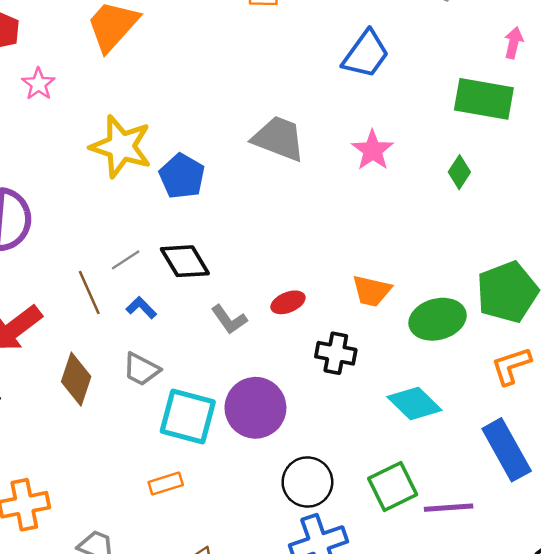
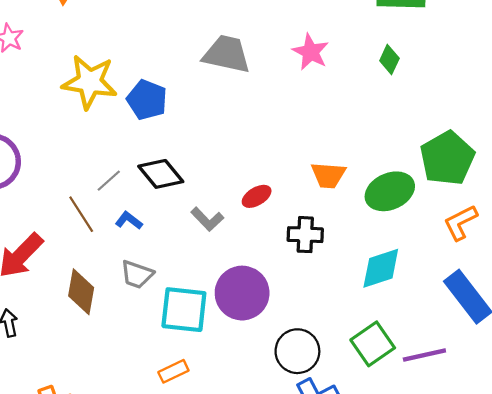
cyan diamond: (414, 403) -> (381, 268), turned -54

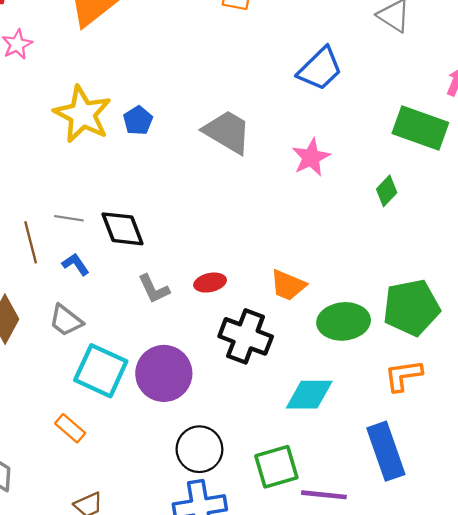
blue pentagon: (147, 100) -> (138, 120), moved, size x0.7
gray line: (109, 181) -> (69, 218), turned 32
black cross: (305, 235) -> (246, 336), size x1.4
orange rectangle: (173, 371) -> (70, 428), turned 48

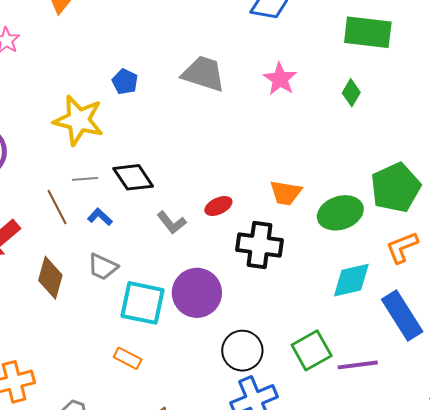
yellow star: (82, 114) -> (79, 120), moved
cyan diamond: (309, 395) -> (351, 280), moved

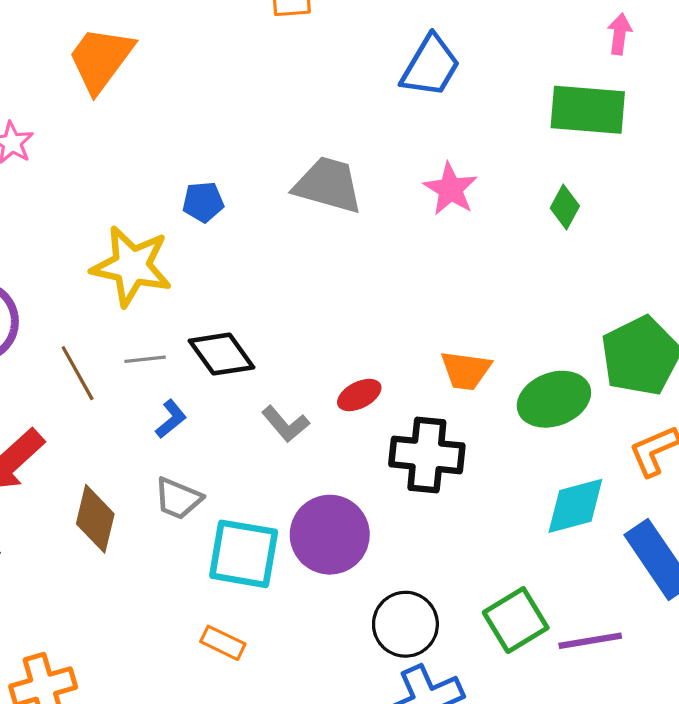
blue pentagon: (125, 82) -> (203, 202), turned -30
brown line: (57, 207) -> (78, 373), moved
blue L-shape: (100, 217) -> (171, 419), turned 100

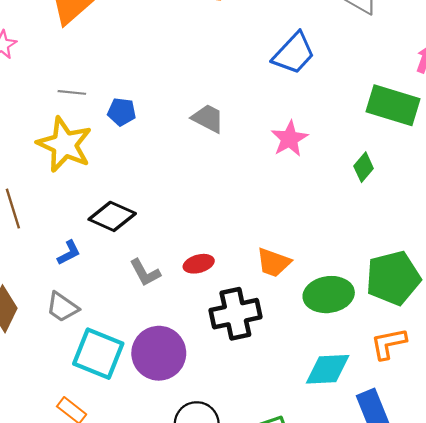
gray trapezoid: (328, 185) -> (208, 118), size x0.7
black diamond: (222, 354) -> (112, 216), turned -42
gray line: (145, 359) -> (72, 92), moved
black cross: (427, 455) -> (235, 314), turned -30

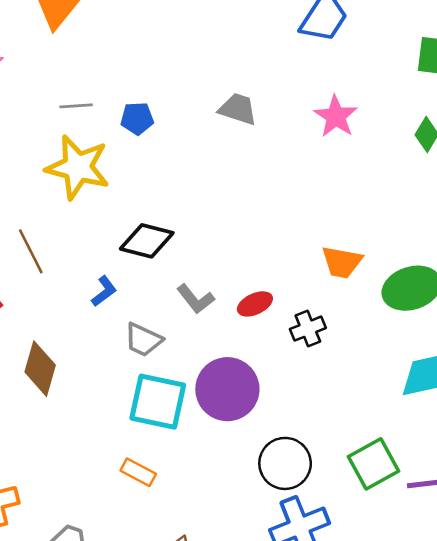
red ellipse: (199, 264) -> (255, 304), moved
gray trapezoid: (62, 307) -> (143, 340), moved
black cross: (235, 314) -> (308, 329), size x0.6

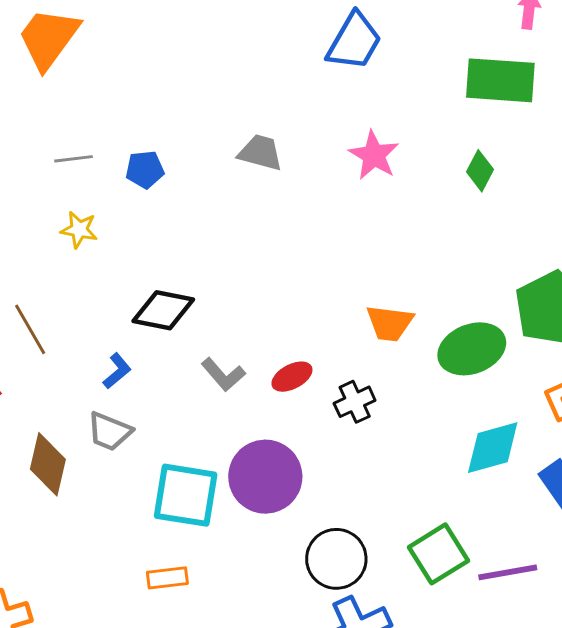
yellow star: (78, 167) -> (79, 230), size x0.5
gray trapezoid: (143, 340) -> (109, 431), moved
orange rectangle: (138, 472) -> (167, 578), turned -32

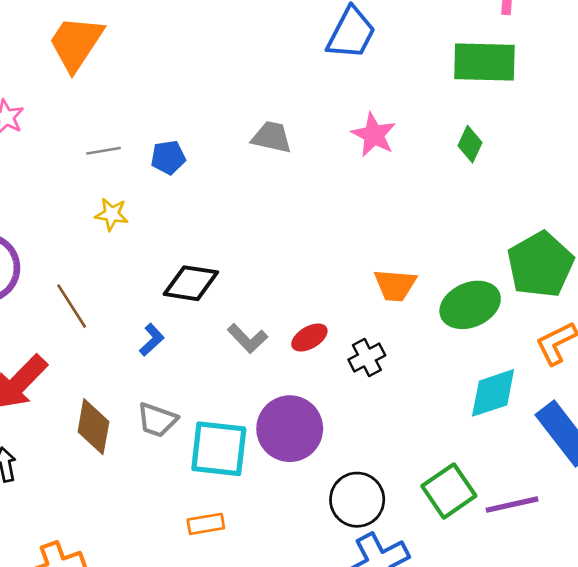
gray trapezoid: (109, 431) -> (157, 420), moved

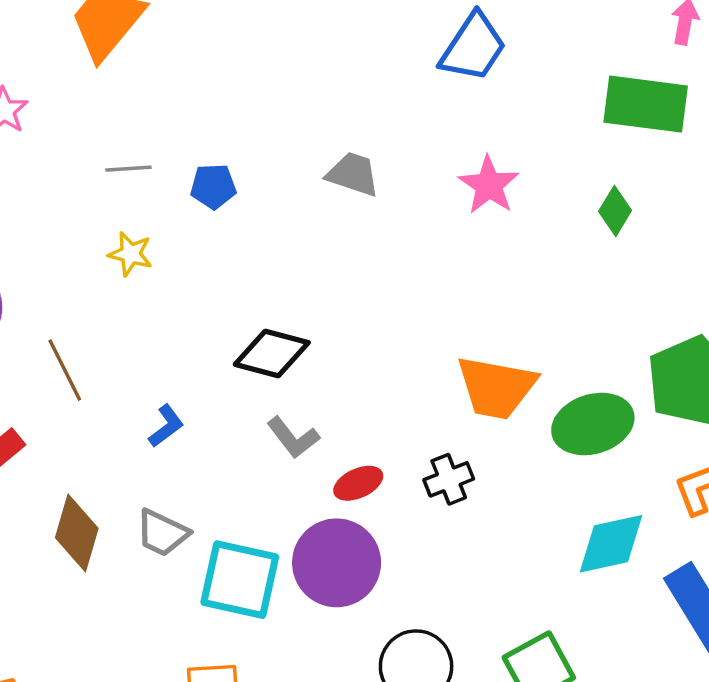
black diamond: (191, 283) -> (272, 353), moved
orange trapezoid: (395, 285) -> (496, 387), size x1.4
red ellipse: (309, 337) -> (358, 483), moved

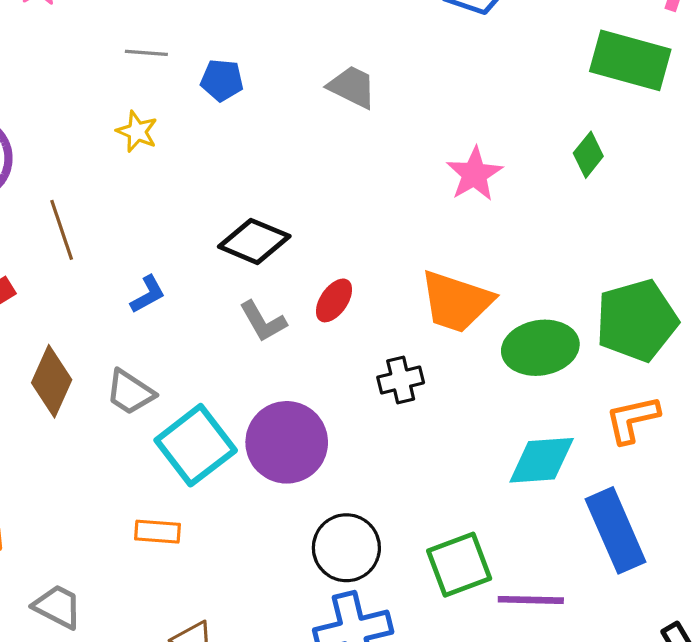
pink star: (489, 185) -> (474, 174), moved
red ellipse: (358, 483) -> (334, 300), moved, turned -39
cyan square: (240, 580) -> (196, 445), turned 32

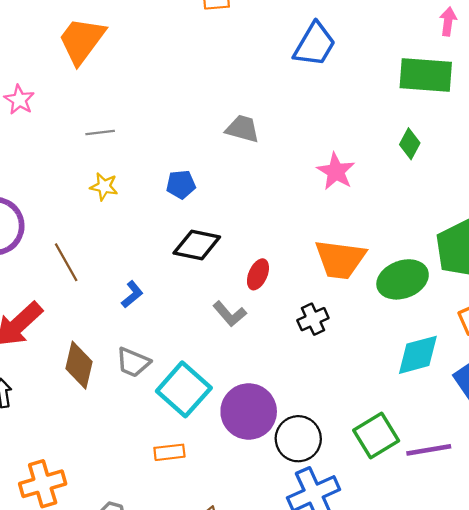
blue pentagon: (222, 80) -> (181, 185), moved
gray L-shape: (263, 321) -> (230, 314), moved
purple circle: (287, 442) -> (249, 411), moved

